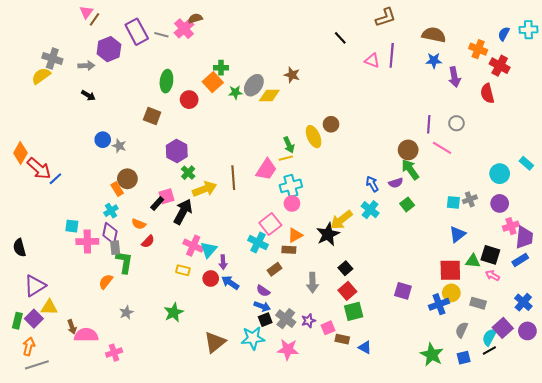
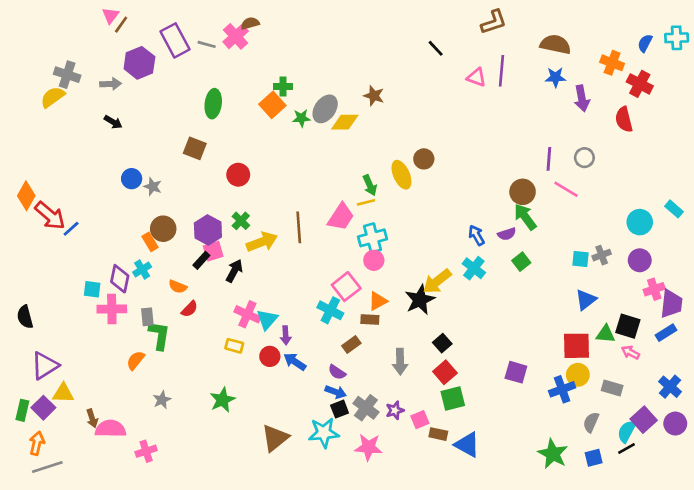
red circle: (189, 100) -> (238, 175), moved
purple hexagon: (177, 151) -> (208, 230), moved
black arrow: (183, 212) -> (234, 271), size x0.7
purple diamond: (110, 233) -> (120, 279), moved
blue triangle: (365, 347) -> (467, 445), size x1.5

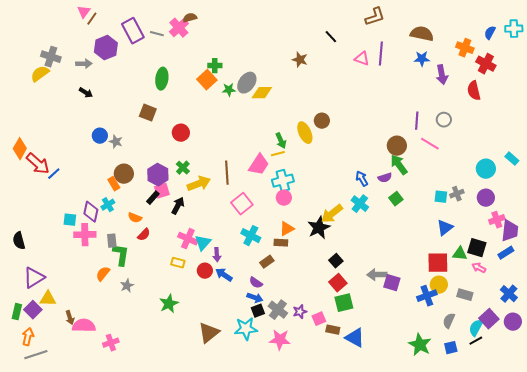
brown star: (374, 96) -> (300, 60), moved
pink square: (346, 287) -> (242, 204), moved
gray arrow: (400, 362) -> (377, 275), moved, turned 90
gray star: (162, 400) -> (127, 286), moved

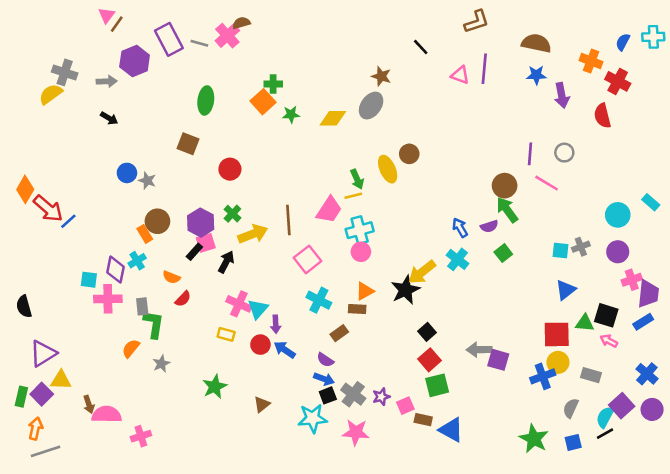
gray ellipse: (247, 83) -> (371, 106), moved
brown triangle: (209, 333) -> (262, 404), moved, size x0.6

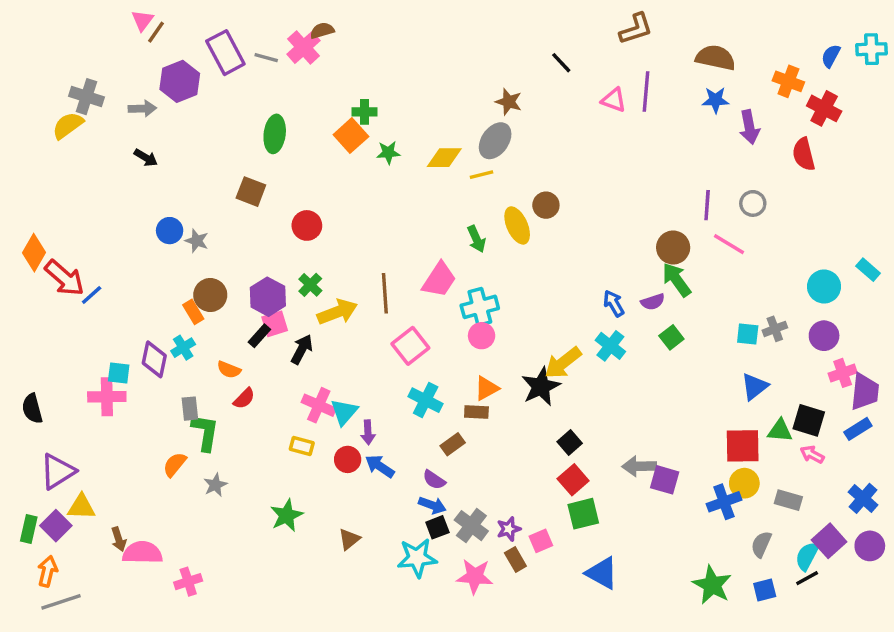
yellow line: (353, 196) -> (482, 175), moved
pink cross: (108, 299) -> (107, 397), moved
brown rectangle: (423, 420) -> (515, 559), moved, turned 48

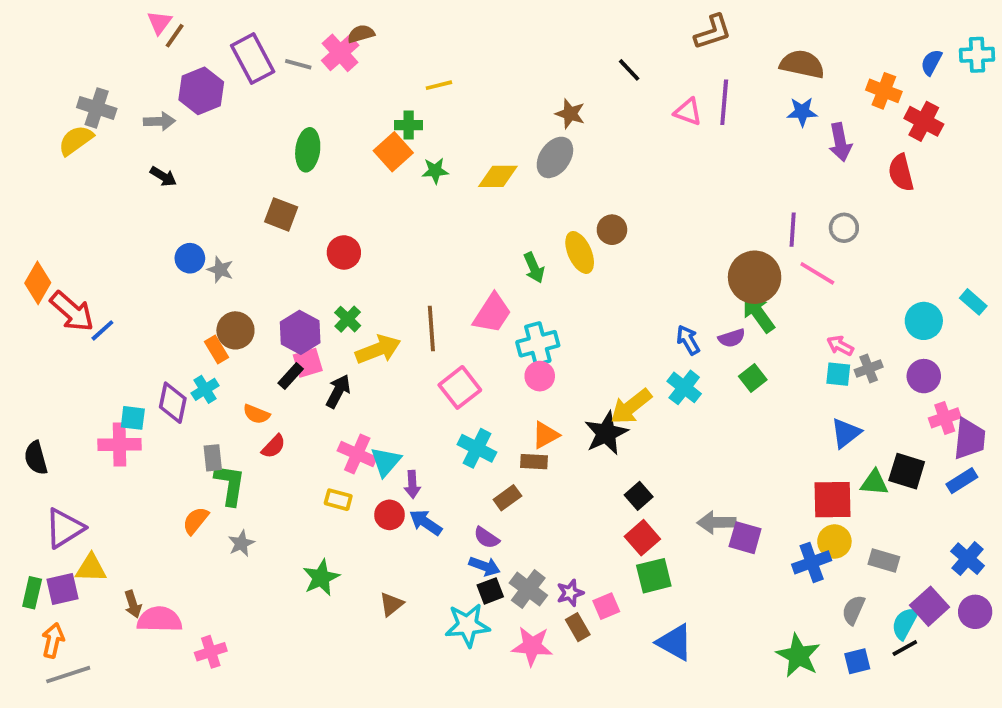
yellow line: (482, 175) -> (439, 85), moved
brown circle: (673, 248) -> (755, 277), size x1.4
pink arrow: (812, 454) -> (840, 346), moved
purple square: (56, 526) -> (62, 589), turned 32

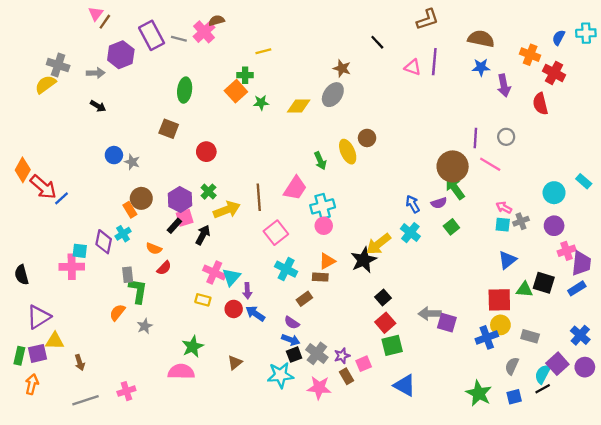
pink semicircle: (159, 619) -> (181, 372), moved
gray line: (68, 675) -> (85, 400), moved

